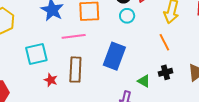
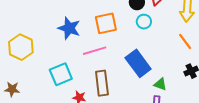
blue rectangle: (114, 56) -> (138, 63), turned -48
green triangle: (144, 81) -> (160, 84), moved

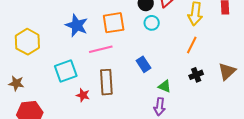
orange line: (185, 42) -> (192, 45), turned 60
blue rectangle: (138, 63) -> (144, 64), size x0.6

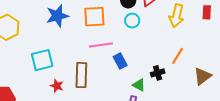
blue star: (77, 25) -> (57, 16), turned 30
orange line: (192, 45) -> (177, 56), moved
pink line: (101, 49) -> (101, 45), moved
black cross: (196, 75) -> (158, 73), moved

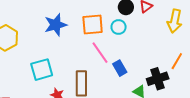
cyan circle: (132, 21) -> (119, 27), moved
pink line: (101, 45) -> (100, 53), turned 65
black cross: (158, 73) -> (158, 79), size x1.5

